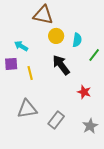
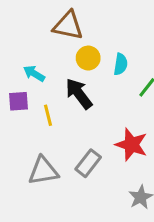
black arrow: (61, 65) -> (79, 94), moved
red star: (84, 92) -> (131, 145), size x1.5
gray rectangle: (56, 120) -> (88, 163), moved

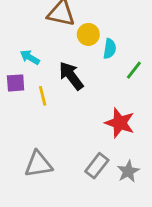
yellow circle: (88, 58) -> (88, 34), moved
gray rectangle: (88, 163) -> (97, 166), moved
gray triangle: (43, 171) -> (38, 164), moved

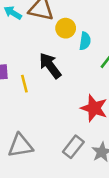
cyan arrow: (30, 57) -> (13, 13), moved

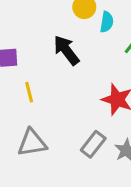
yellow line: (24, 84) -> (29, 92), moved

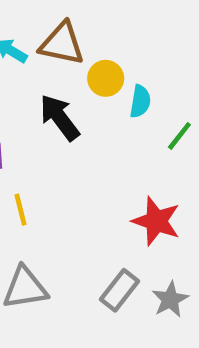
black arrow: (66, 50) -> (60, 117), moved

